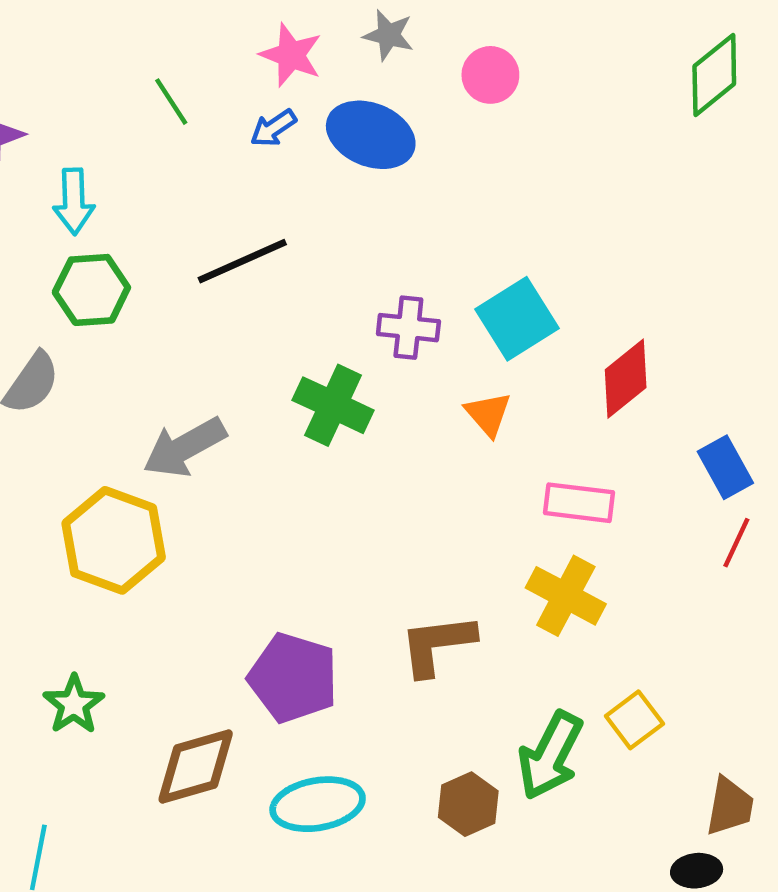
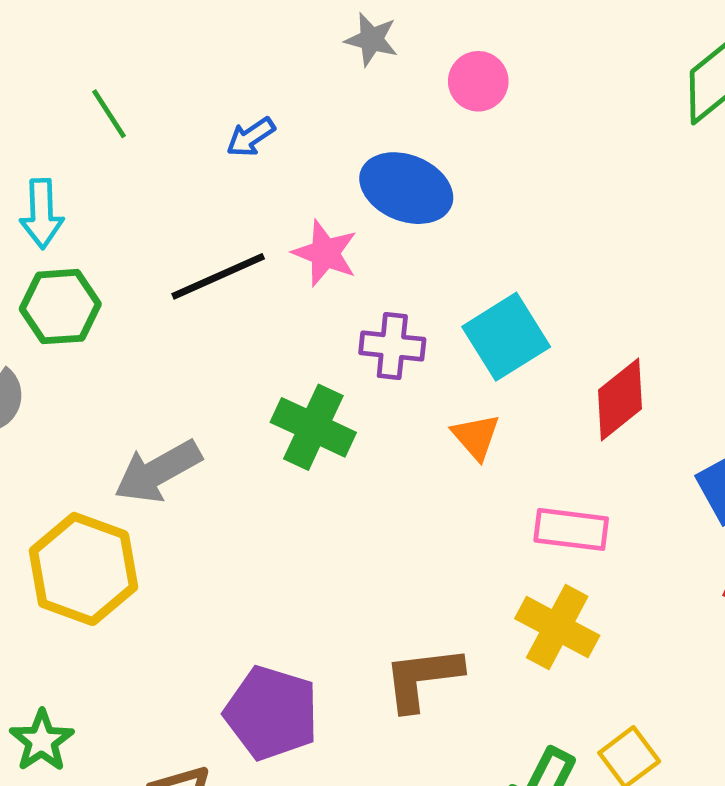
pink star: (291, 55) -> (325, 253), moved
green line: (171, 102) -> (109, 114), moved
blue ellipse: (371, 135) -> (406, 188), moved

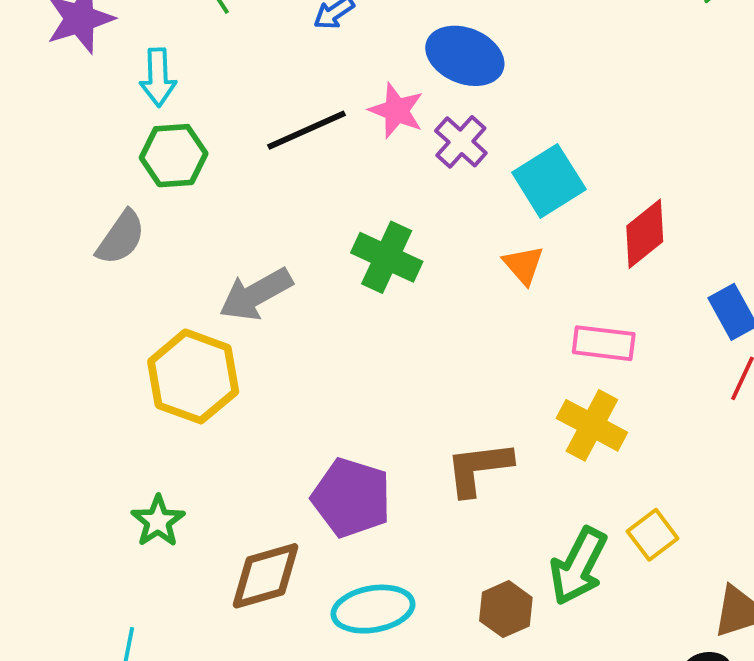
purple cross: (392, 346) -> (461, 142), moved, turned 36

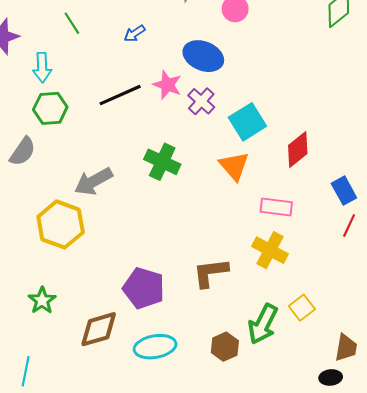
orange triangle: (524, 265) -> (234, 166), size x1.4

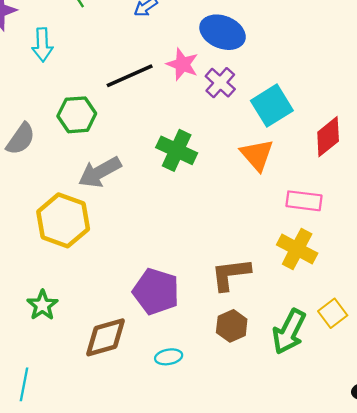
green hexagon: (50, 108) -> (77, 115), moved
cyan ellipse: (155, 347) -> (169, 357), size x0.6
brown hexagon: (225, 347) -> (232, 326), moved

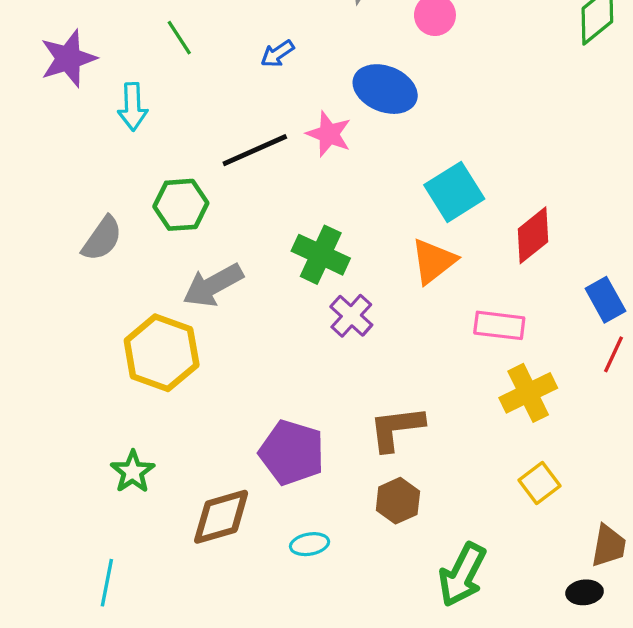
purple cross: (220, 83) -> (351, 316), moved
orange triangle: (257, 155) -> (433, 261), turned 33
yellow cross: (297, 249) -> (528, 393), moved, turned 36
green arrow: (289, 332) -> (462, 575), moved

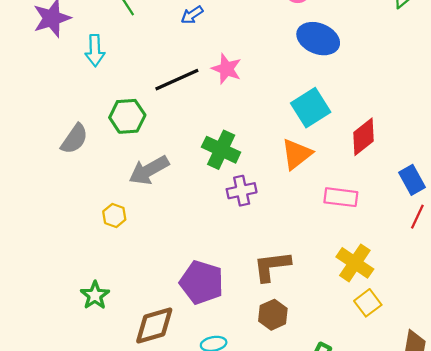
blue ellipse: (385, 89) -> (318, 39), moved
purple cross: (351, 316) -> (242, 191), turned 36
yellow hexagon: (162, 353) -> (114, 215), size x0.5
yellow cross: (528, 393) -> (355, 263), moved, turned -30

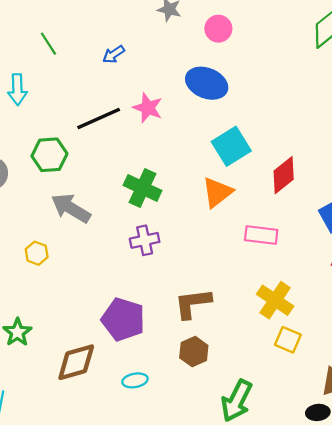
blue ellipse: (318, 39) -> (207, 83), moved
gray arrow: (149, 170) -> (71, 208), turned 60
purple cross: (242, 191) -> (145, 240), moved
yellow square: (368, 303) -> (288, 340), turned -30

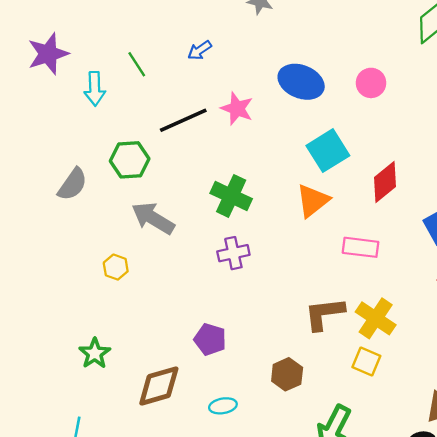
pink circle: (218, 29) -> (371, 83), moved
green line: (48, 44) -> (137, 64), moved
brown L-shape: (193, 303) -> (324, 314), moved
purple pentagon: (123, 319) -> (210, 339), size x0.7
yellow square: (288, 340) -> (366, 362), moved

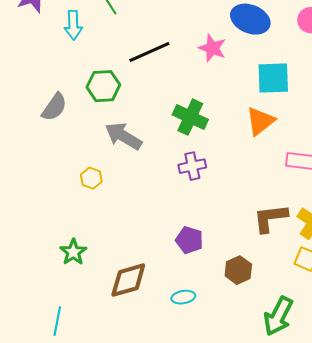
pink star: (237, 109) -> (212, 48), moved
cyan square: (328, 151) -> (273, 78), turned 30
purple pentagon: (210, 339) -> (189, 240), moved

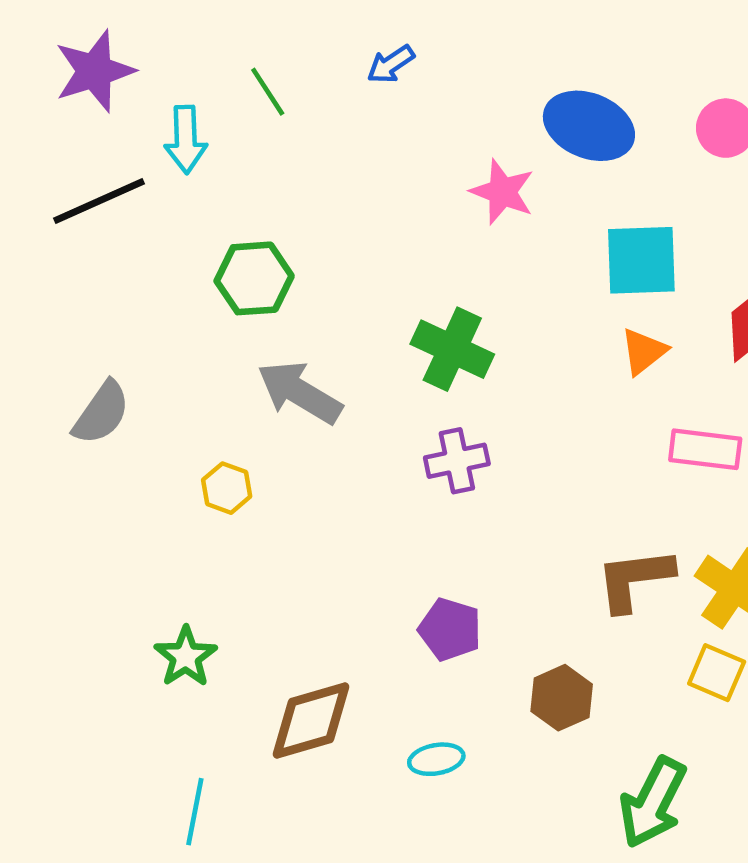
black line: (149, 52) -> (99, 201), moved
gray semicircle: (54, 107) -> (101, 413), moved
orange triangle: (260, 121) -> (644, 351), moved, size x0.7
cyan line: (57, 321) -> (195, 812), moved

